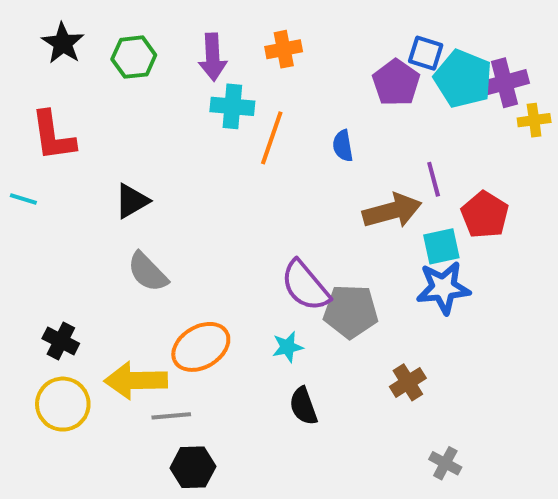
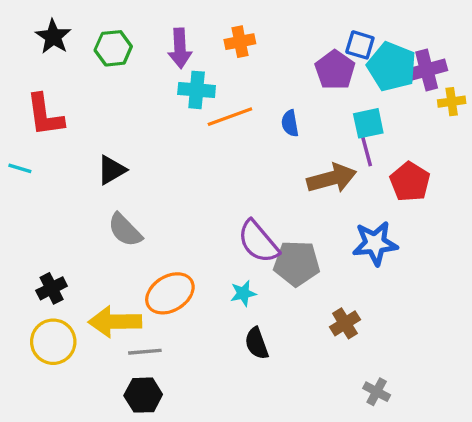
orange line: (272, 138) -> (230, 117), turned 51
cyan square: (441, 246) -> (368, 123), moved
black cross: (61, 341) -> (52, 288), turned 36
black hexagon: (193, 467) -> (143, 395), moved

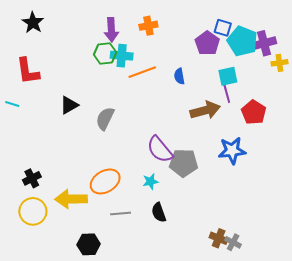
green hexagon: (113, 48) -> (105, 54), moved
gray semicircle: (125, 230) -> (105, 119), moved, turned 70
brown cross: (345, 323) -> (219, 238), moved, turned -36
gray line: (145, 352) -> (121, 213), moved

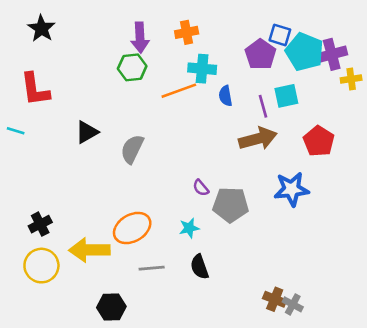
cyan cross: (122, 56) -> (202, 69), moved
purple line: (227, 94) -> (263, 106), moved
purple semicircle: (160, 149) -> (201, 188), size x0.5

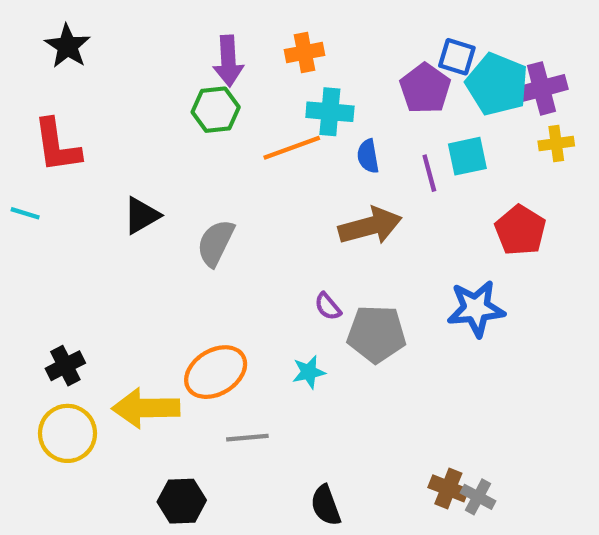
yellow cross: (351, 79) -> (556, 144), moved
brown arrow: (258, 139) -> (370, 226), moved
black semicircle: (200, 267) -> (326, 505), moved

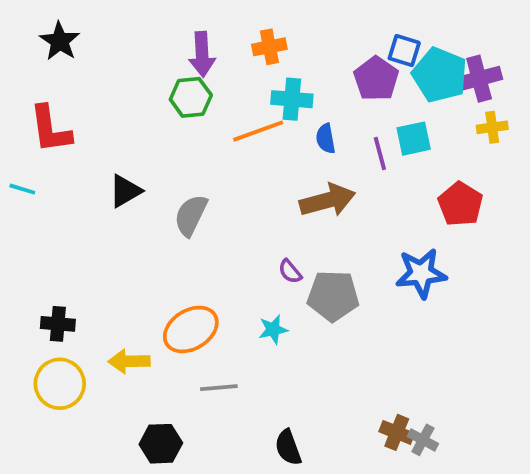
black cross: (65, 366) -> (58, 324), turned 32
yellow arrow: (146, 408) -> (129, 361), size x0.7

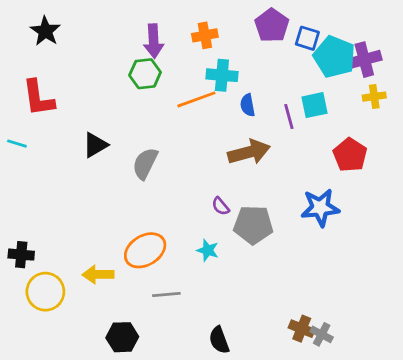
purple pentagon: (376, 79) -> (272, 25), moved
black cross: (58, 324) -> (21, 255), moved
cyan star: (273, 329) -> (208, 250), turned 30

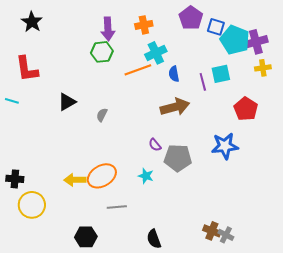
cyan cross: (222, 75) -> (156, 53), turned -30
gray semicircle: (145, 163) -> (102, 115), size x0.6
yellow arrow: (98, 275) -> (75, 180), moved

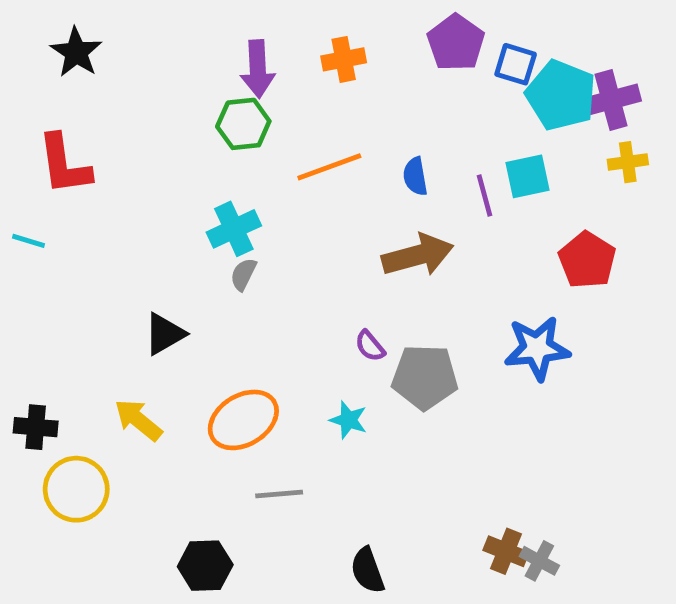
cyan cross: (156, 53) -> (234, 229), moved
black triangle: (67, 102) -> (165, 334), moved
yellow arrow: (75, 180) -> (138, 420), moved, turned 40

